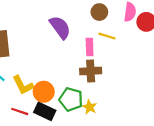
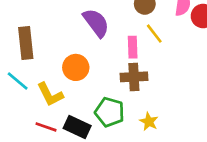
yellow line: (107, 36) -> (154, 34), turned 35
orange circle: (44, 92) -> (76, 67), moved
yellow star: (90, 107) -> (149, 122), moved

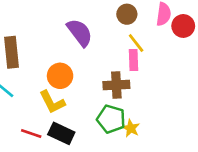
pink rectangle: (133, 47) -> (133, 60), moved
yellow L-shape: (50, 95) -> (52, 102), moved
green pentagon: (110, 112) -> (111, 119), moved

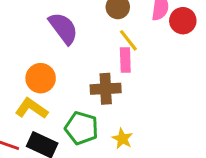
yellow L-shape: (52, 102) -> (32, 108), turned 152
green pentagon: (111, 119) -> (81, 128), moved

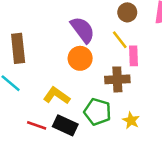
yellow line: (128, 40) -> (120, 40), moved
orange circle: (41, 78) -> (80, 58), moved

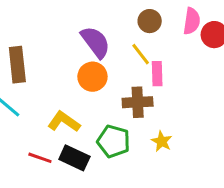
yellow star: (131, 120) -> (162, 141), moved

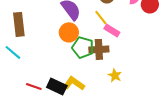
pink rectangle: (157, 74) -> (112, 30), turned -56
yellow L-shape: (64, 122) -> (74, 83), moved
green pentagon: (114, 141) -> (83, 47), moved

